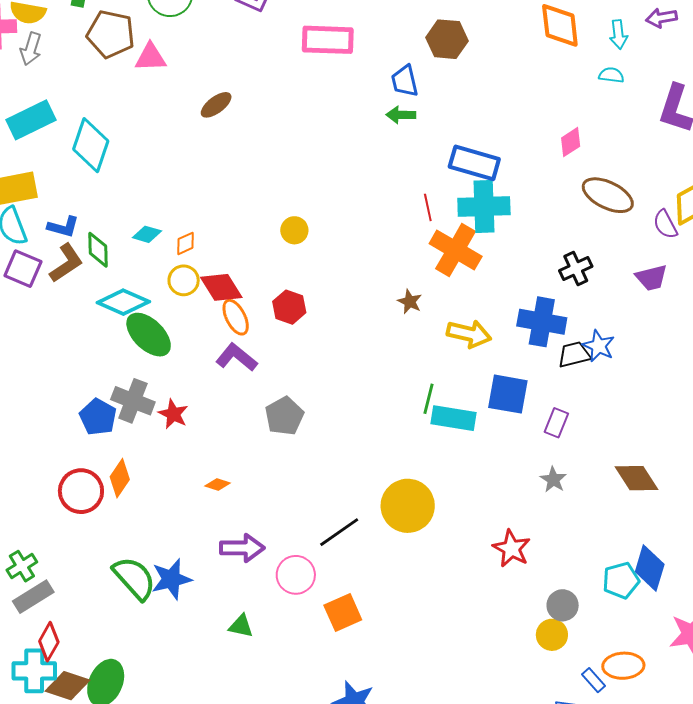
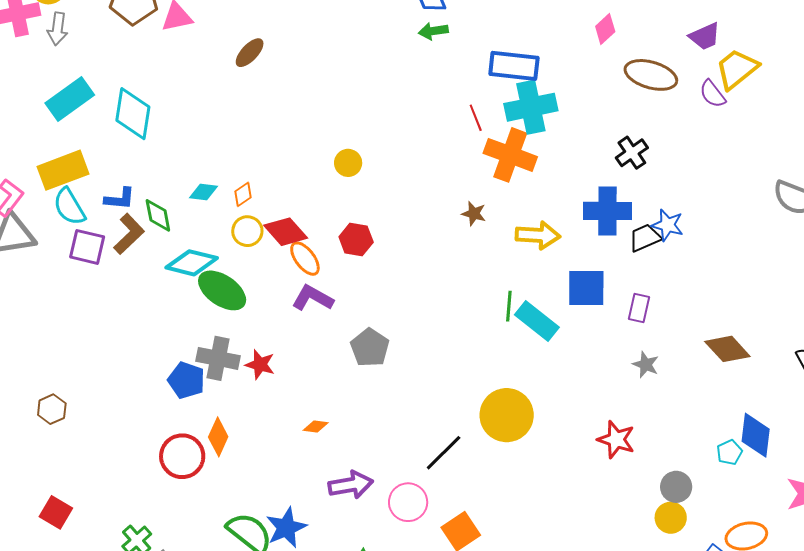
purple trapezoid: (651, 278) -> (705, 36), moved
cyan rectangle: (453, 418) -> (537, 321), turned 39
cyan pentagon: (621, 580) -> (729, 452), size x0.7

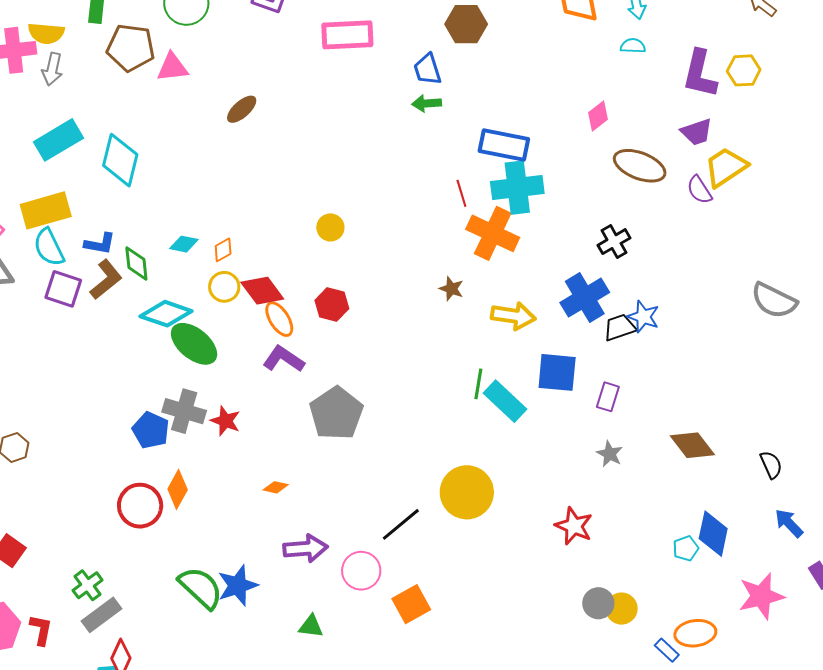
blue cross: (607, 211) -> (585, 298), turned -36
gray pentagon: (370, 348) -> (336, 413), size x1.4
gray circle: (676, 487) -> (598, 603), moved

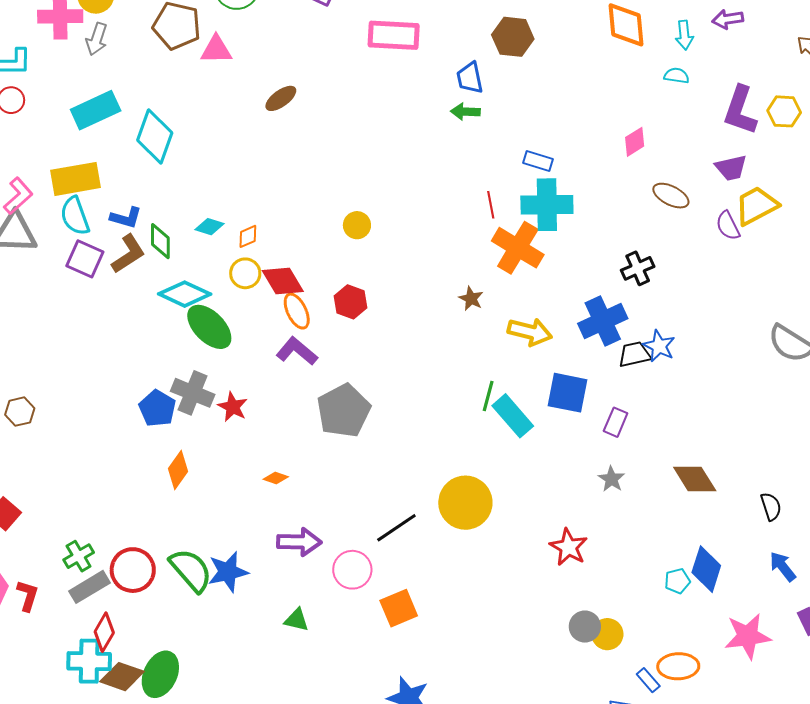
blue rectangle: (504, 145) -> (538, 161), size x0.6
brown ellipse: (640, 166) -> (671, 196), size x0.7
red circle: (140, 506) -> (133, 570), moved

